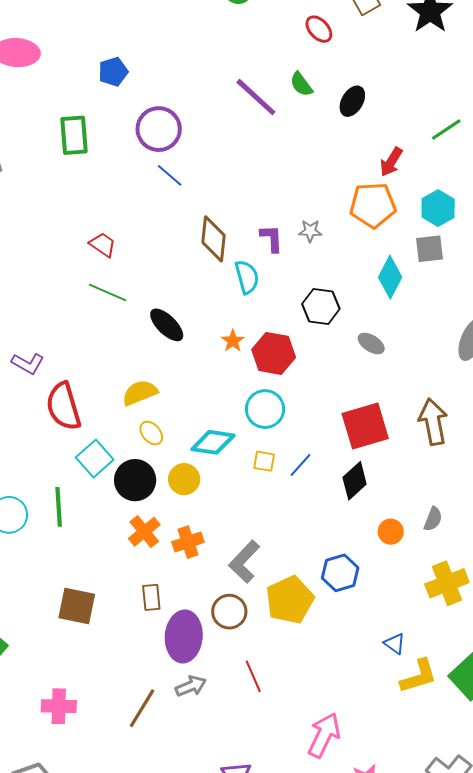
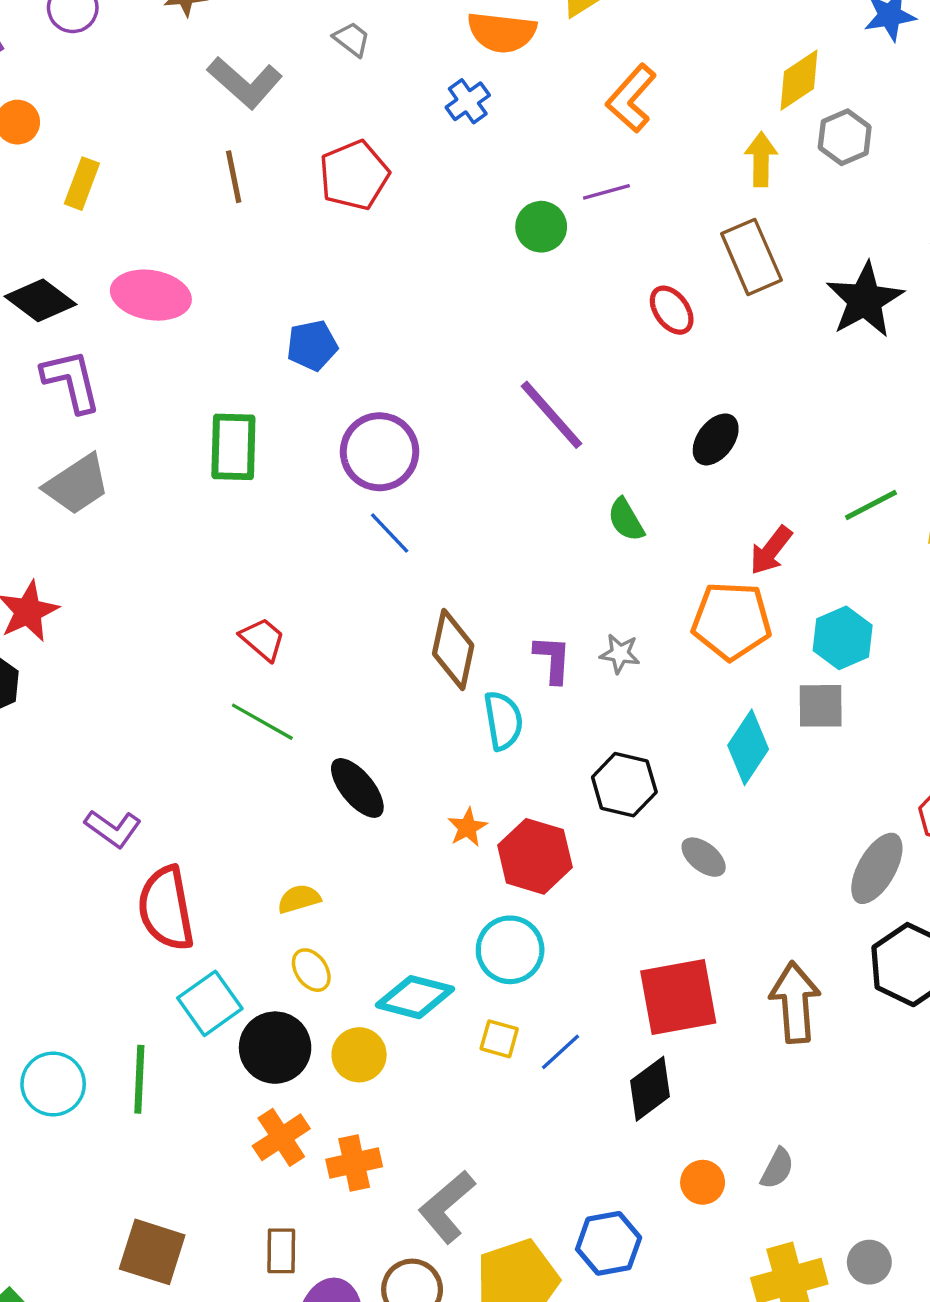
green semicircle: (301, 84) -> (626, 520), moved
yellow semicircle: (140, 393) -> (299, 899), size x0.7

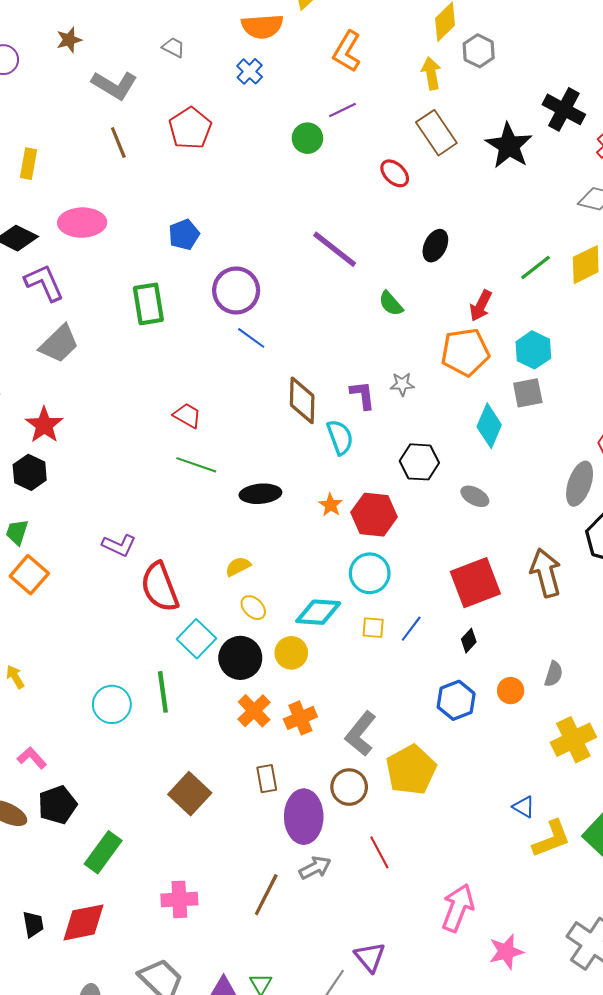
black ellipse: (357, 788) -> (260, 494), turned -45
black diamond: (650, 1089) -> (469, 641), size x0.6
blue hexagon: (609, 1243) -> (456, 700), moved
brown square: (152, 1252) -> (190, 794), turned 36

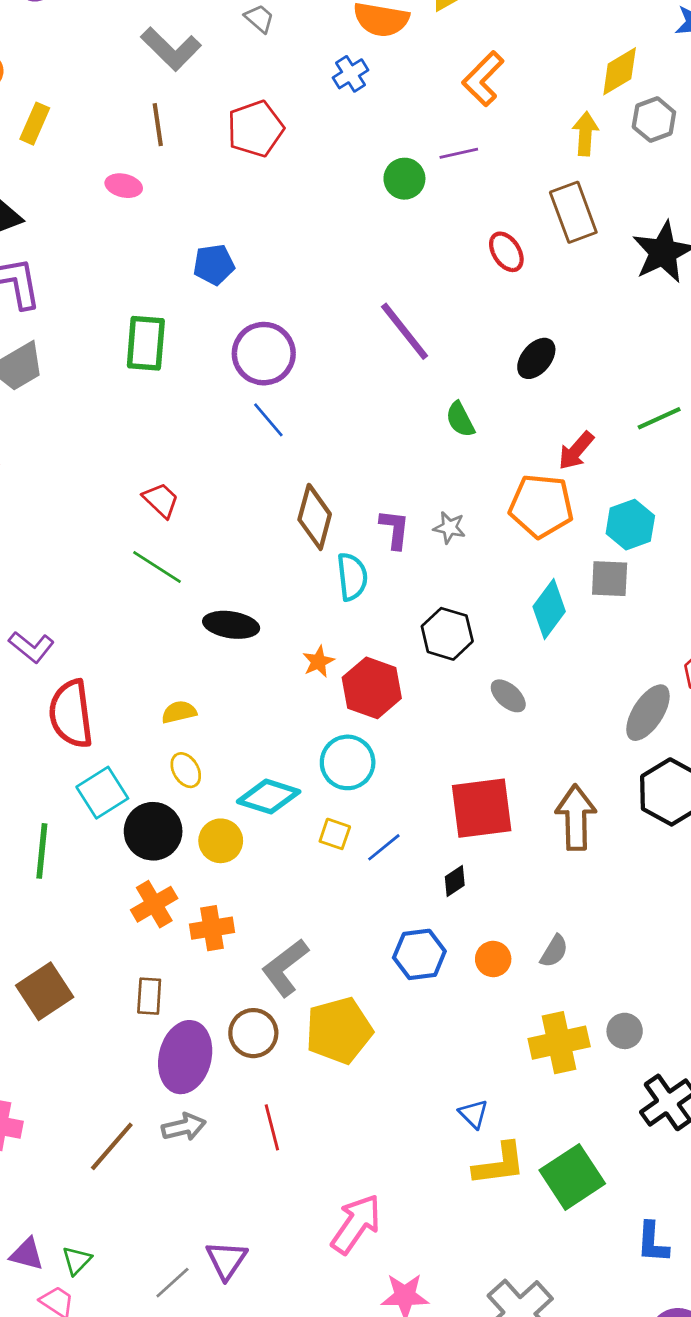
pink ellipse: (82, 223) -> (124, 186), moved, size x0.6

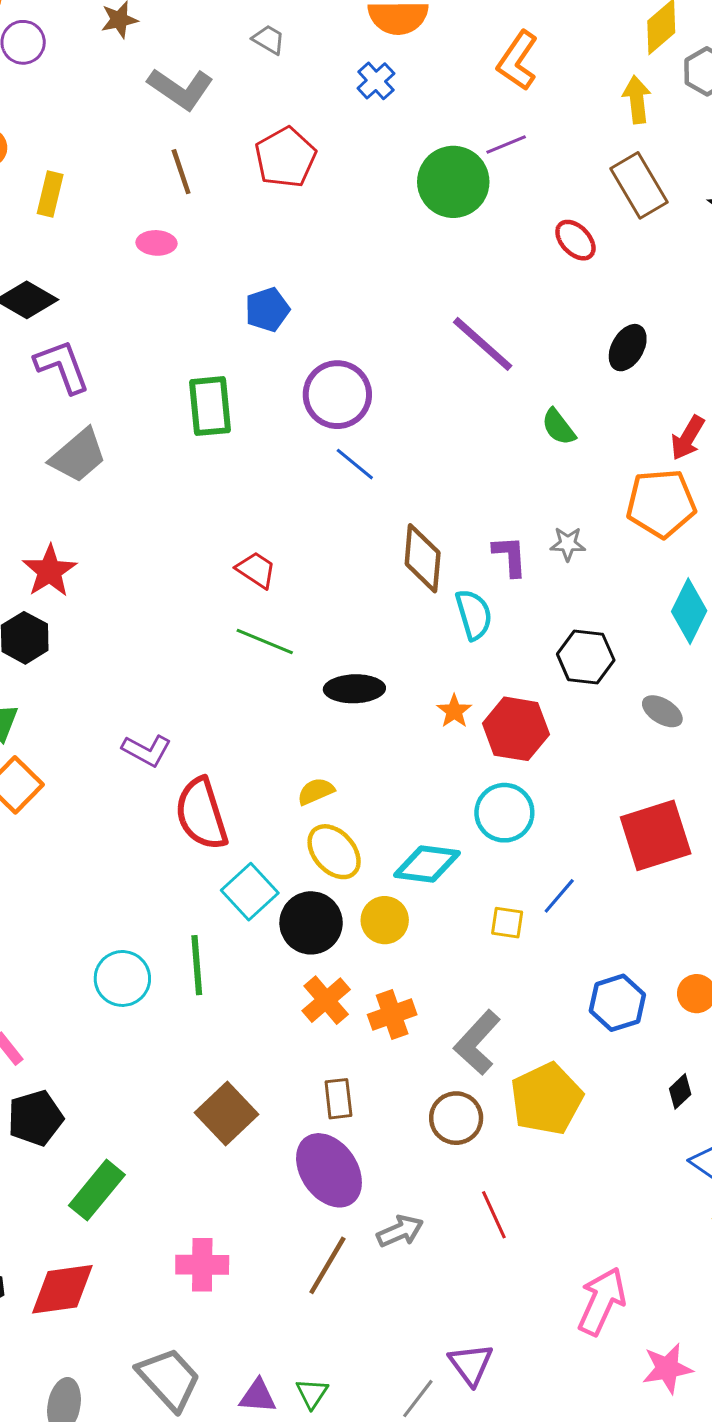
green circle: (404, 179) -> (453, 182), size x1.6
yellow ellipse: (186, 770) -> (334, 852), size x1.5
yellow square: (335, 834) -> (507, 923), moved
black diamond: (455, 881) -> (680, 1091), moved
purple ellipse: (185, 1057) -> (329, 1170), moved, turned -38

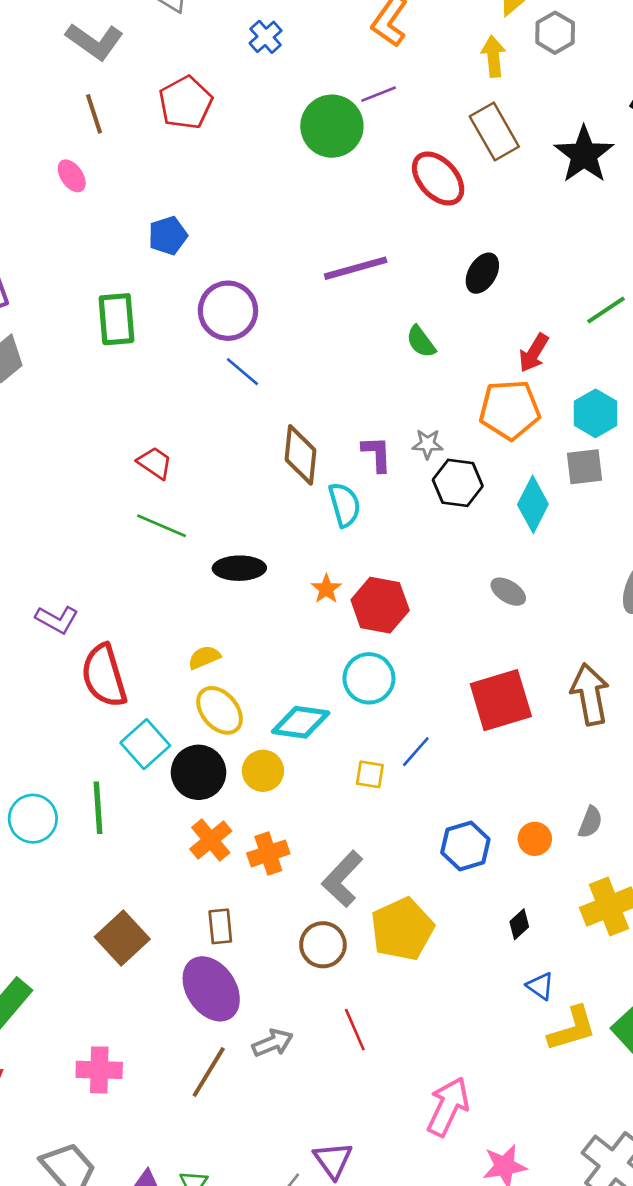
red ellipse: (575, 240) -> (438, 179), size x1.5
pink ellipse: (156, 243) -> (72, 176), turned 52
purple line: (483, 344) -> (356, 268), turned -58
black hexagon: (586, 657) -> (458, 483), moved

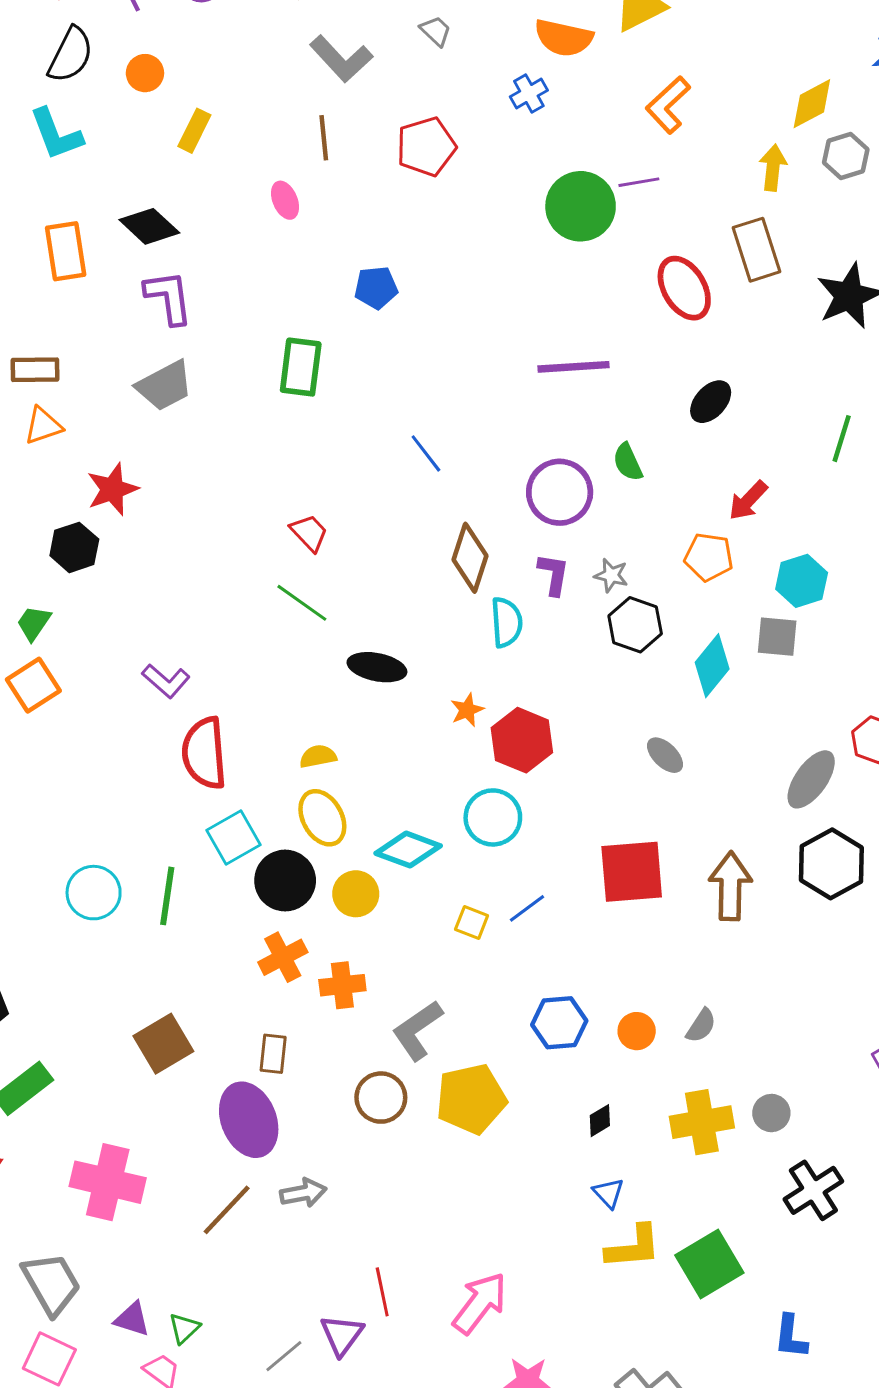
green line: (606, 310) -> (842, 439), moved, turned -51
purple circle: (228, 311) -> (560, 492), moved
orange pentagon: (510, 410) -> (709, 557), size x0.7
red line: (355, 1030) -> (382, 1292), moved
pink cross: (99, 1070) -> (108, 1182), size x1.4

